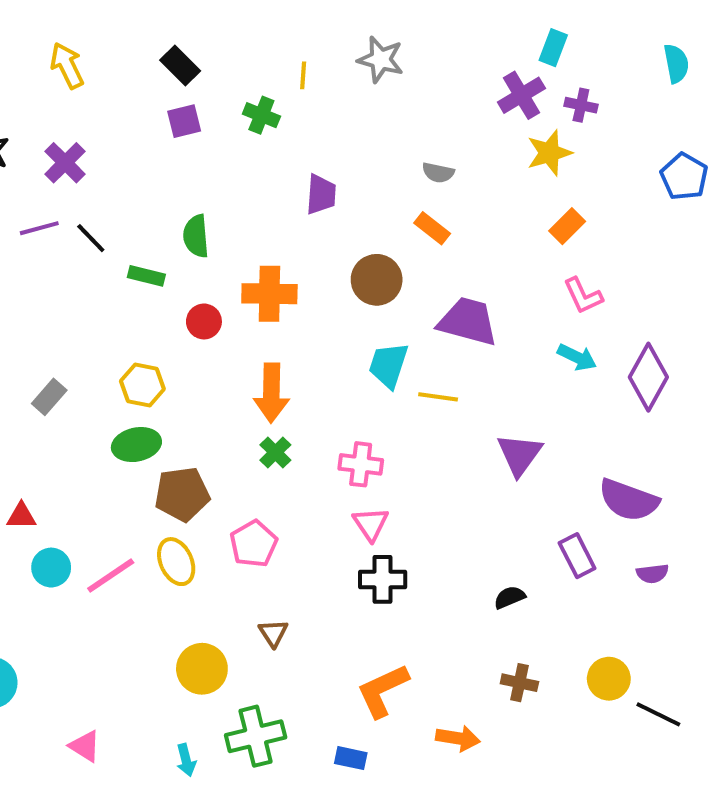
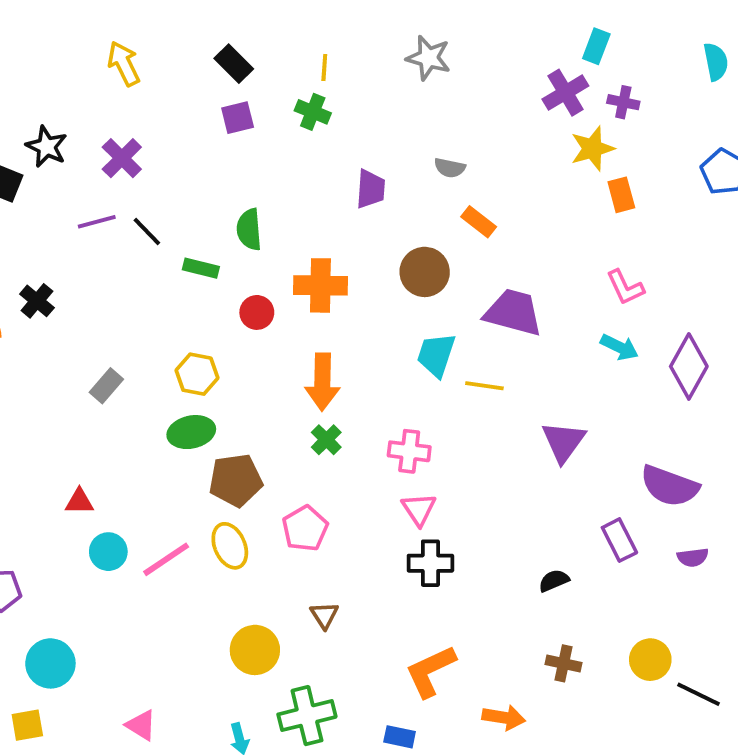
yellow line: (303, 75) -> (324, 68), moved
gray semicircle: (438, 173) -> (450, 168), moved
orange rectangle: (567, 226) -> (621, 195), moved, turned -60

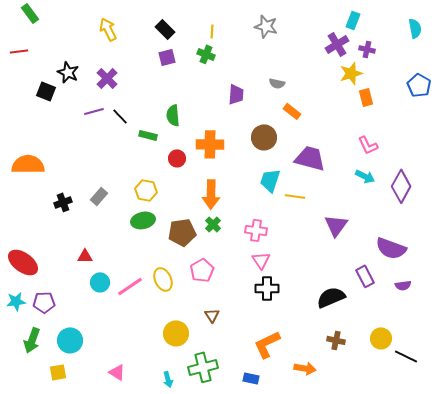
black cross: (37, 301) -> (63, 202), moved, turned 30
brown pentagon: (236, 480) -> (182, 232), moved
black semicircle: (554, 581) -> (331, 297), size x1.8

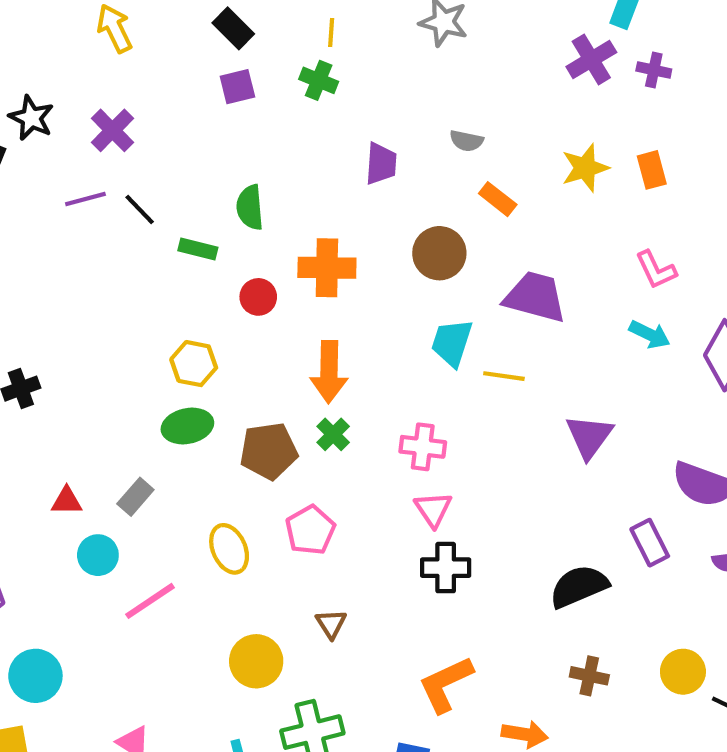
yellow star: (351, 73) -> (585, 168), moved
gray rectangle: (99, 196) -> (135, 497), moved
pink line: (130, 286) -> (150, 601), moved

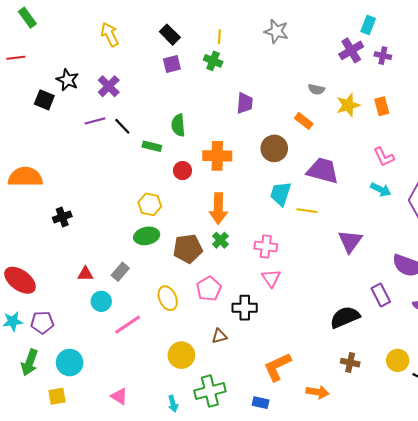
gray semicircle: (466, 141) -> (316, 89), moved
black cross: (446, 568) -> (245, 308), moved
brown triangle: (331, 624) -> (219, 336), turned 49

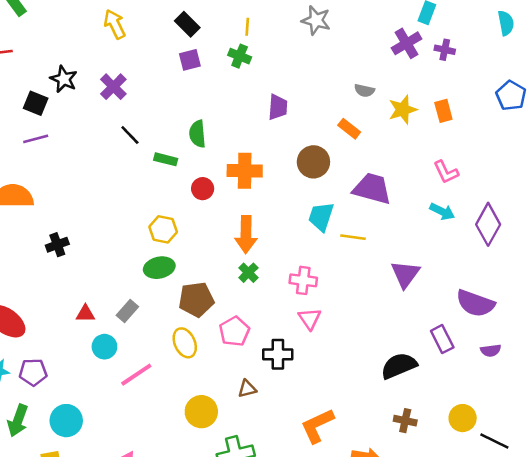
purple line: (95, 121) -> (36, 139), moved
brown pentagon: (188, 249) -> (196, 299), moved

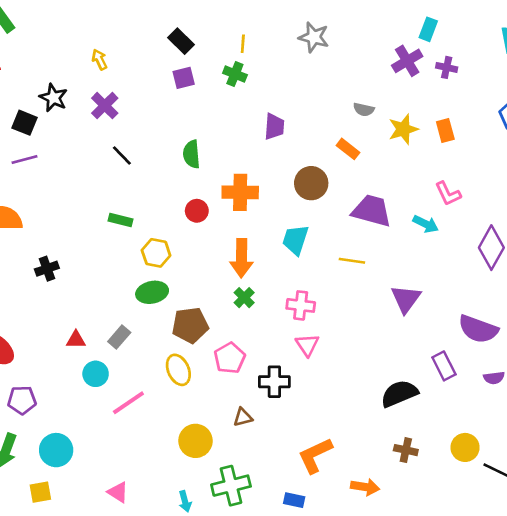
yellow arrow: (115, 24) -> (99, 60), moved, size x0.7
green rectangle: (166, 159) -> (121, 220), moved
cyan arrow: (442, 212) -> (426, 224), moved
cyan trapezoid: (321, 217) -> (295, 240), moved

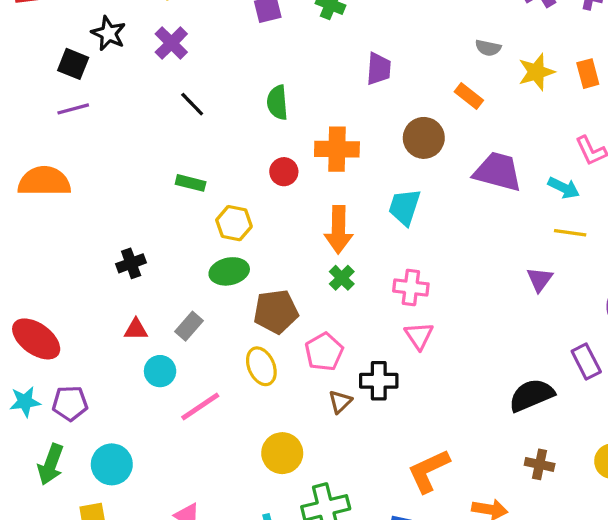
yellow line: (352, 261) -> (570, 233), moved
black cross: (47, 269) -> (131, 263), moved
purple triangle: (406, 299) -> (540, 279), size x0.7
brown triangle: (243, 417) -> (340, 402), moved, turned -30

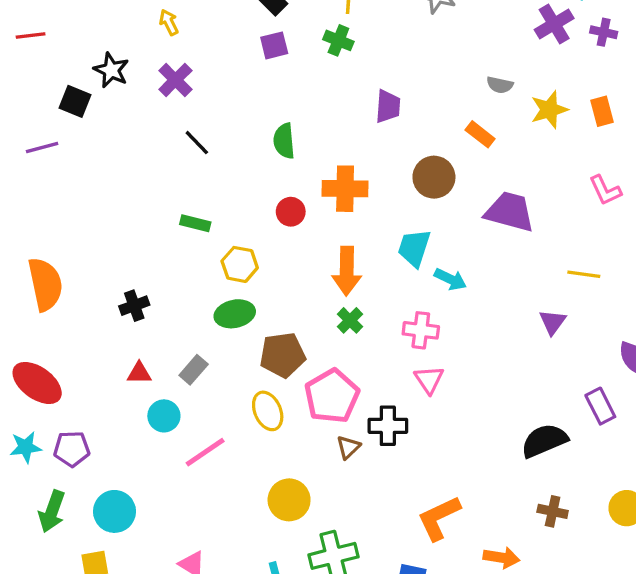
purple line: (73, 109) -> (42, 147), moved
orange semicircle: (44, 181) -> (45, 284), moved, turned 78
cyan arrow: (564, 188) -> (450, 279), moved
pink pentagon: (324, 352) -> (332, 396), size x1.4

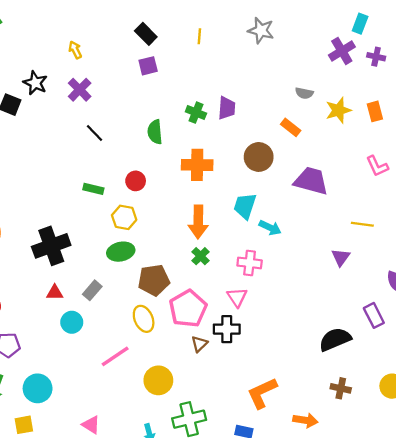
green cross: (338, 40) -> (196, 113), moved
red circle: (291, 212) -> (136, 181), moved
black cross: (134, 306) -> (51, 246), size x1.8
pink triangle: (429, 380) -> (237, 297), moved
pink line: (205, 452) -> (115, 356), moved

